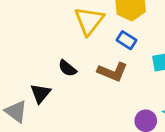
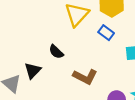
brown L-shape: (113, 72) -> (85, 77), moved

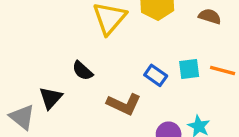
blue rectangle: (106, 33) -> (156, 75), moved

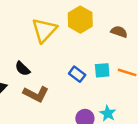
brown L-shape: (124, 104) -> (36, 94), moved

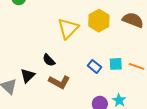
brown semicircle: (119, 32) -> (133, 20), moved, size x1.5

